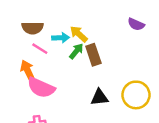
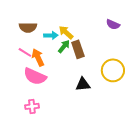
pink line: (40, 49) -> (25, 52), moved
orange arrow: (28, 71) -> (38, 57), moved
yellow circle: (136, 95) -> (113, 70), moved

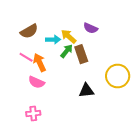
purple semicircle: (113, 24) -> (91, 28), moved
brown semicircle: (28, 27) -> (29, 31), turned -30
pink semicircle: (35, 76) -> (36, 82), size x0.7

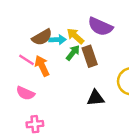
purple semicircle: (91, 28) -> (100, 27), size x1.5
brown semicircle: (29, 31) -> (42, 37), moved
pink semicircle: (36, 82) -> (25, 93), moved

